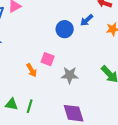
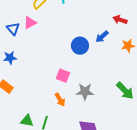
orange arrow: (32, 70) -> (60, 100), moved

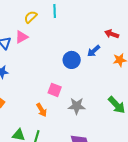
orange arrow: (60, 100) -> (42, 110), moved

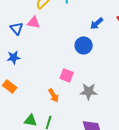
pink triangle: (22, 37) -> (34, 22), turned 40
blue arrow: (94, 51) -> (97, 23), moved

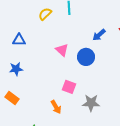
pink triangle: (34, 22) -> (62, 50), moved, turned 32
blue triangle: (17, 28) -> (19, 40), turned -48

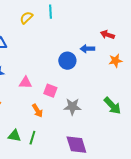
blue arrow: (99, 35) -> (87, 49), moved, turned 40
pink triangle: (62, 50) -> (25, 83), moved, turned -40

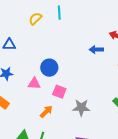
blue circle: (67, 61) -> (49, 68), moved
orange arrow: (37, 111) -> (46, 112), turned -104

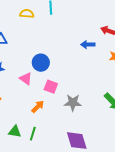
yellow semicircle: (35, 19) -> (27, 14), turned 48
pink triangle: (34, 84) -> (26, 79), turned 32

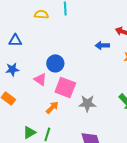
pink square: (51, 87) -> (65, 87), size x1.5
green triangle: (15, 132) -> (29, 132), turned -40

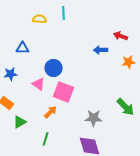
blue triangle: (15, 40) -> (23, 48), moved
gray star: (87, 103) -> (94, 118), moved
green triangle: (29, 132) -> (20, 122), moved

